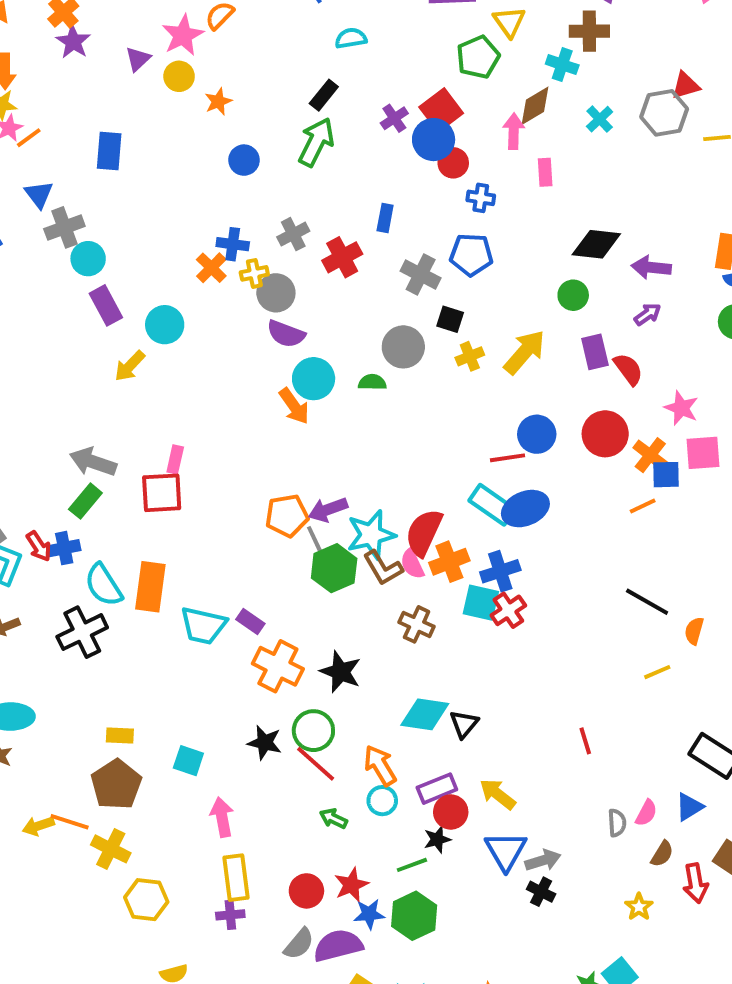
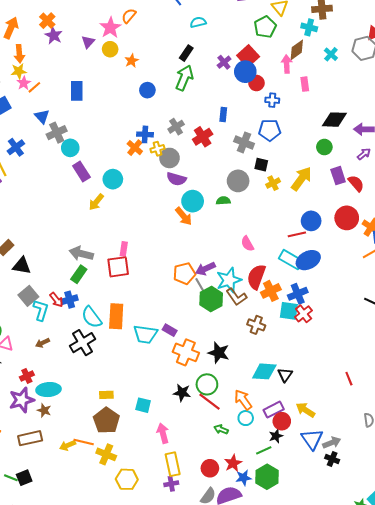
pink semicircle: (412, 564) -> (247, 244), moved

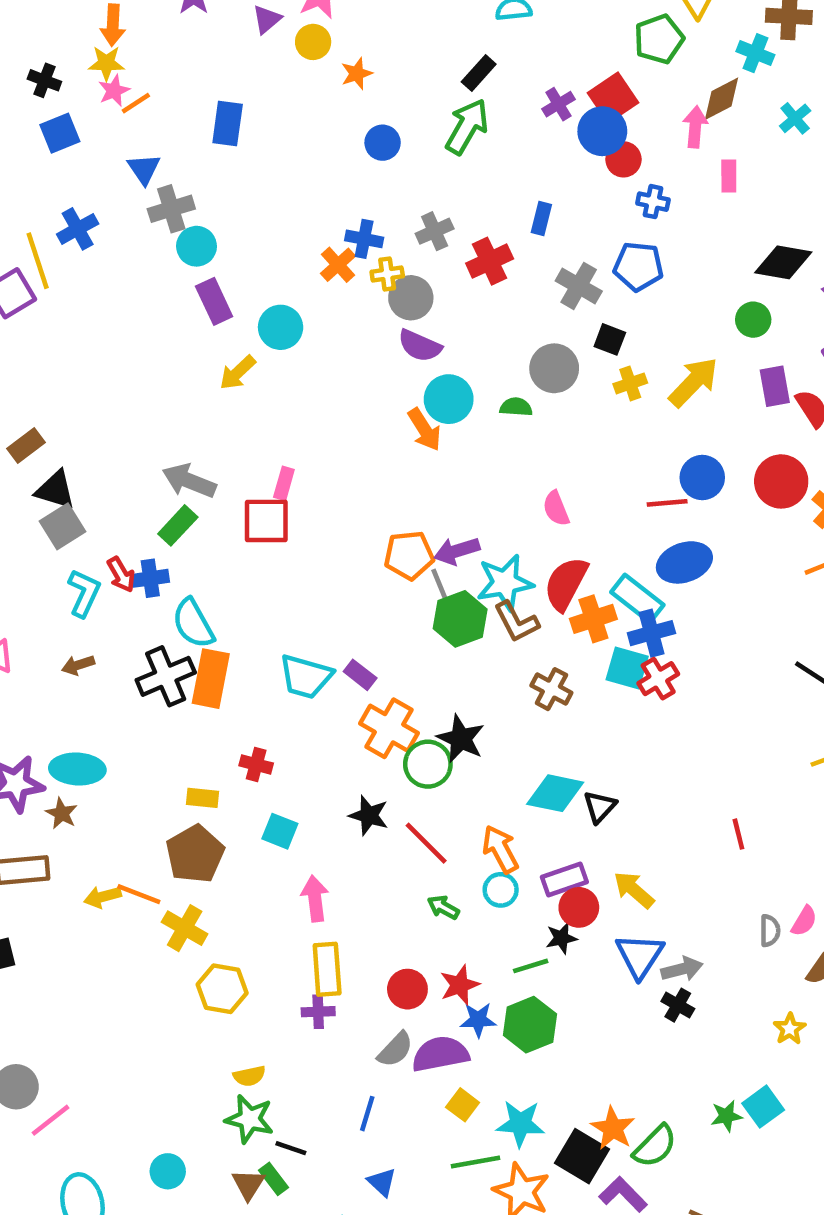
cyan rectangle: (291, 260) -> (637, 598), moved
gray square: (28, 296) -> (63, 526), moved
orange rectangle: (116, 316) -> (211, 679), moved
red cross: (27, 376) -> (256, 764), moved, turned 32
green circle: (207, 384) -> (428, 764), moved

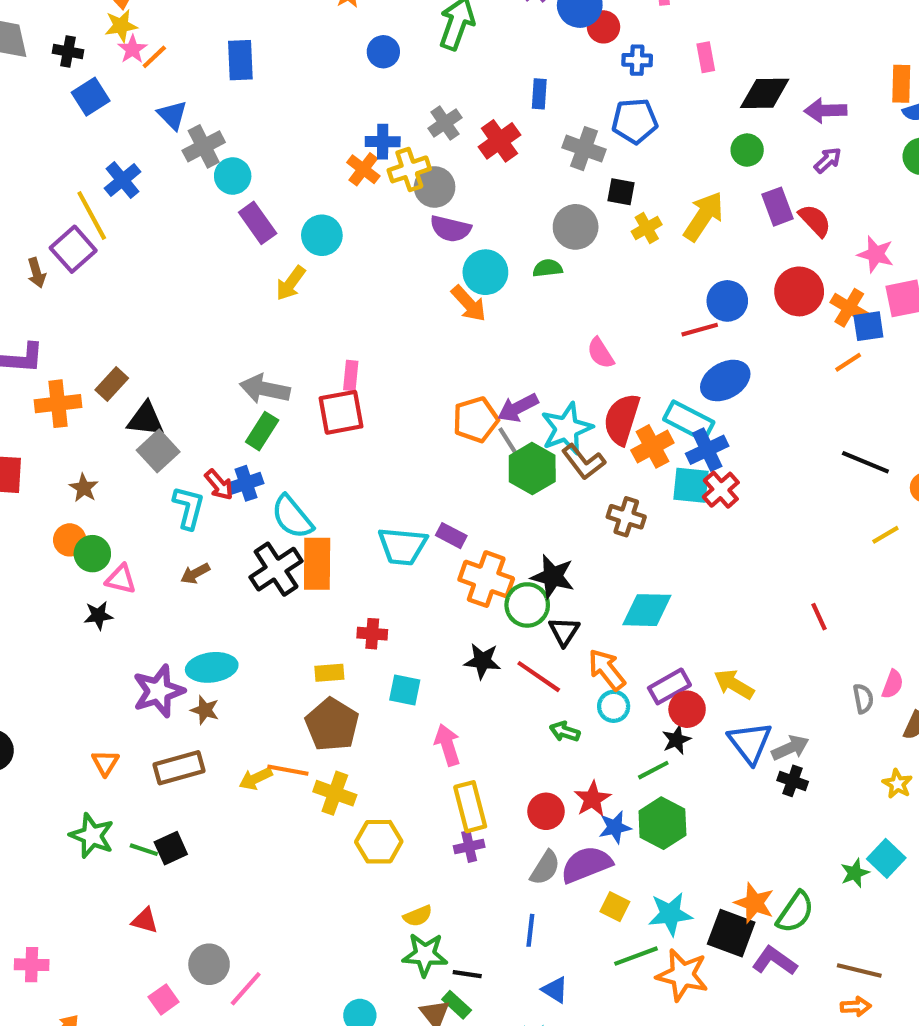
pink rectangle: (729, 176) -> (706, 57), moved
yellow cross: (387, 274) -> (409, 169), size x1.4
black triangle: (600, 807) -> (564, 631), moved

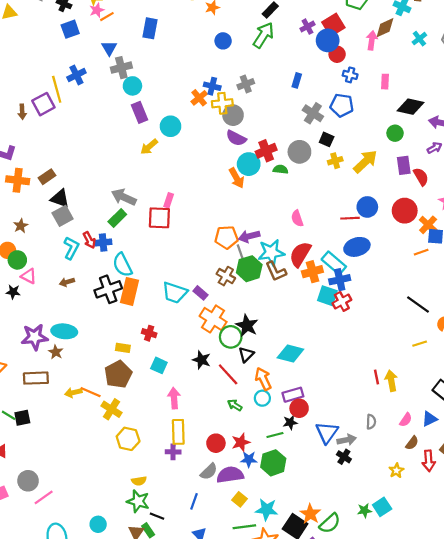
red cross: (499, 141) -> (266, 151), moved
brown cross: (626, 517) -> (226, 276), moved
yellow arrow: (734, 684) -> (391, 381), moved, turned 36
gray semicircle: (863, 699) -> (371, 422), moved

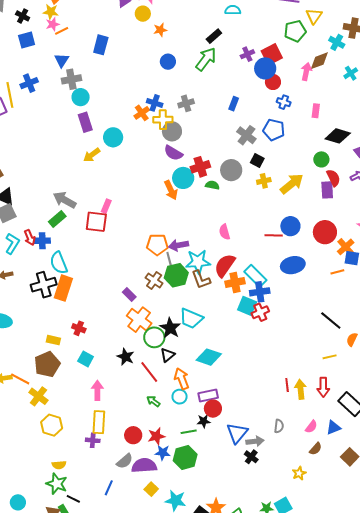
red semicircle: (421, 177) -> (333, 178), moved
blue ellipse: (357, 247) -> (293, 265), moved
cyan trapezoid: (175, 293) -> (191, 318), moved
red arrow: (429, 461) -> (323, 387), moved

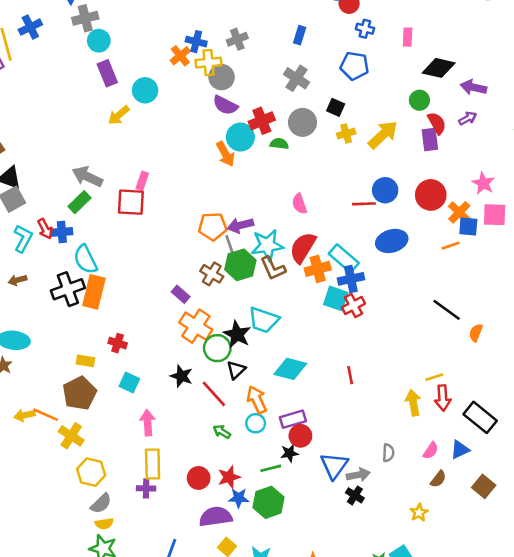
gray cross: (246, 135) -> (297, 78), moved
yellow line: (330, 357) -> (434, 377), moved
red line: (287, 385) -> (350, 375), moved
gray semicircle: (125, 461) -> (101, 503), moved

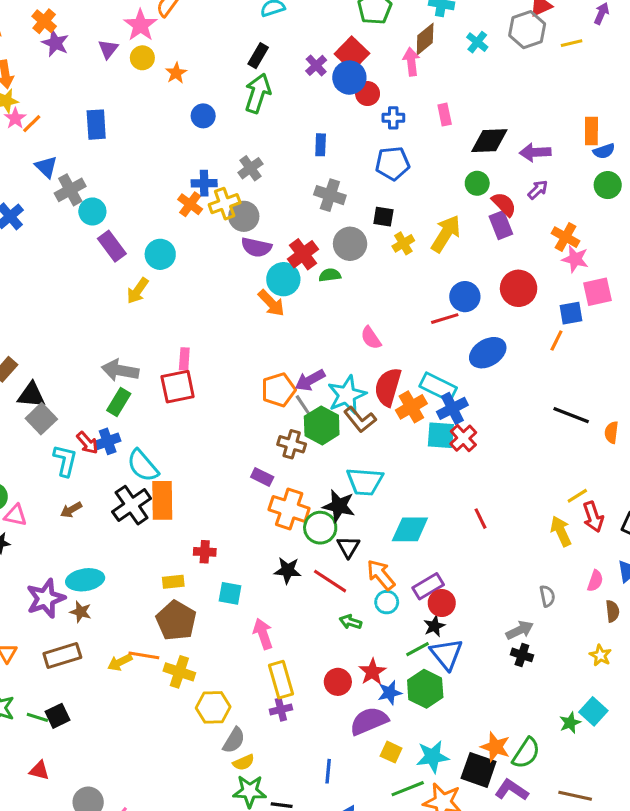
orange cross: (459, 212) -> (566, 237), moved
orange line: (451, 246) -> (556, 340), turned -30
blue triangle: (334, 466) -> (446, 654), moved
brown semicircle: (438, 479) -> (612, 611), turned -30

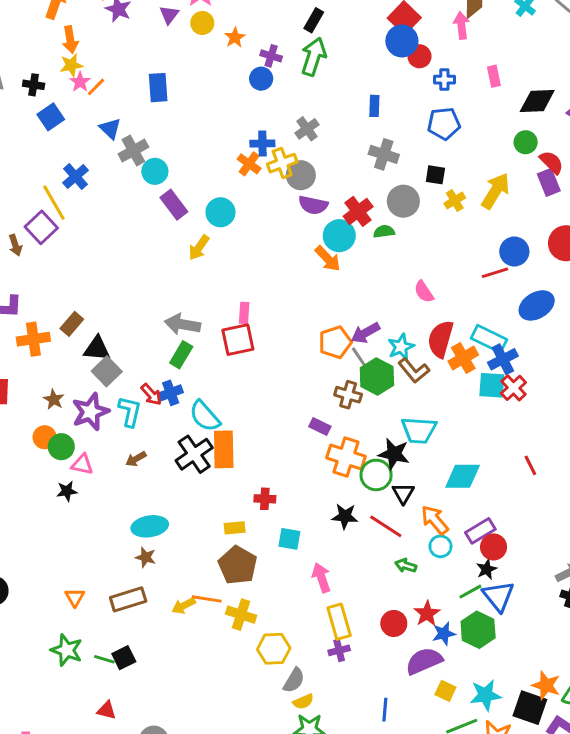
purple cross: (316, 65) -> (271, 56), moved, turned -30
cyan star: (347, 395) -> (401, 347), size x0.7
purple star: (46, 598) -> (90, 412), moved

